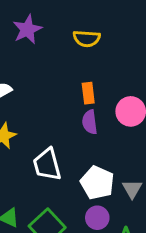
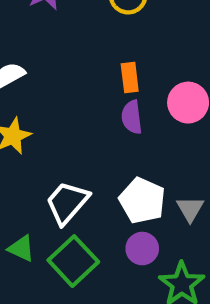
white trapezoid: (47, 165) -> (67, 203), moved, turned 56

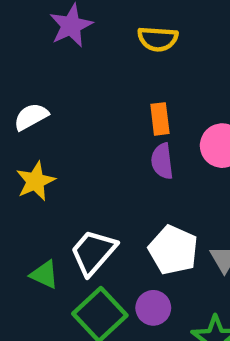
green triangle: (21, 249) -> (44, 275), moved
purple circle: (142, 249) -> (153, 308), moved

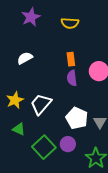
white semicircle: (31, 117) -> (25, 58), moved
yellow star: (35, 181) -> (15, 100), moved
white trapezoid: (93, 252) -> (41, 104), moved

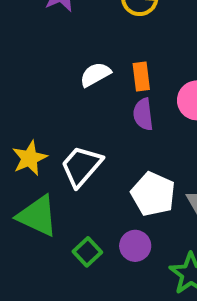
white semicircle: (25, 58) -> (95, 74), moved
green triangle: (19, 129) -> (38, 216), size x1.6
green square: (44, 147) -> (87, 252), size x0.6

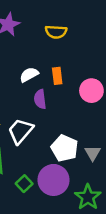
purple semicircle: (143, 114) -> (40, 99), moved
purple circle: (135, 246) -> (54, 180), size x1.6

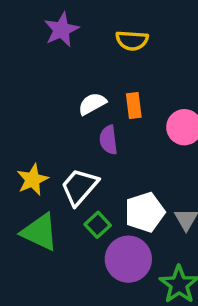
white pentagon: (65, 148) -> (145, 212), turned 30
green square: (24, 184) -> (98, 225), moved

